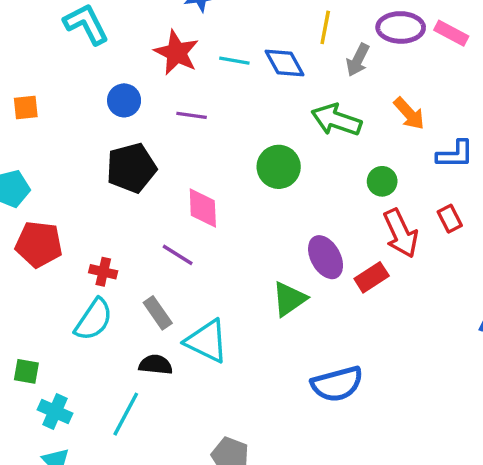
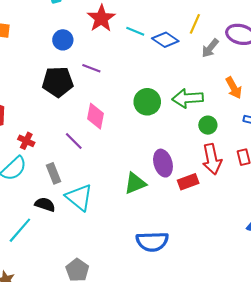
blue diamond: (284, 63) -> (165, 40), turned -40
purple line: (192, 115) -> (91, 68), moved
green arrow: (336, 120) -> (188, 98), moved, turned -36

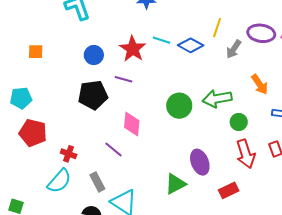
red star: (101, 18) -> (133, 49), moved
red rectangle: (188, 182) -> (229, 190), moved

